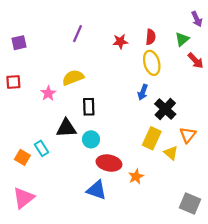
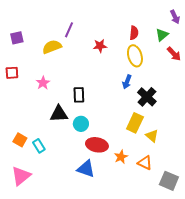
red star: (120, 42) -> (100, 46), moved
yellow semicircle: (73, 78) -> (52, 47), moved
orange triangle: (188, 135) -> (145, 163), moved, turned -42
cyan rectangle: (42, 148) -> (39, 146), moved

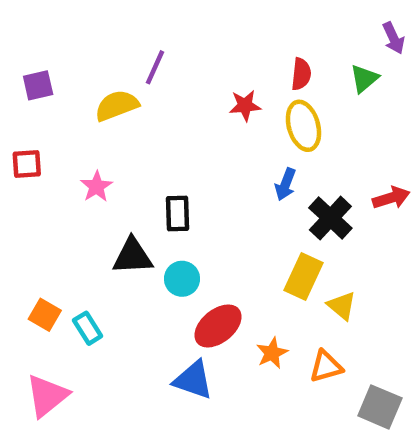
red star: (100, 46) -> (245, 106), moved
red arrow: (174, 54) -> (391, 198), moved, turned -63
red ellipse: (97, 145) -> (218, 326), turned -50
orange triangle: (145, 163) -> (326, 366), turned -42

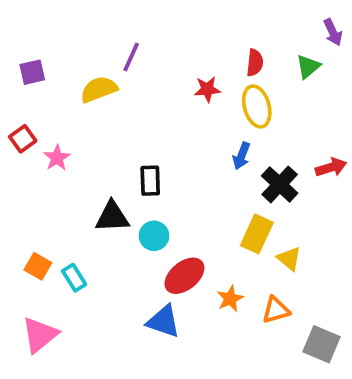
red square: (27, 164) -> (23, 139), turned -32
pink star: (97, 187) -> (57, 158), moved

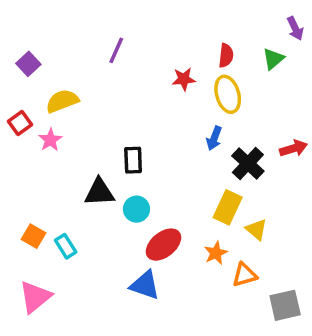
purple square: (32, 72) -> (28, 64), turned -30
yellow semicircle: (99, 89) -> (62, 101), moved
orange star: (230, 299) -> (216, 253), moved
gray square: (321, 344) -> (285, 305), turned -36

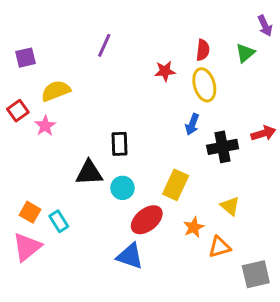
purple square: (28, 64) -> (25, 58), turned 30
black cross: (248, 164) -> (223, 147), turned 36
yellow rectangle: (228, 207) -> (176, 185), moved
pink triangle: (35, 297) -> (27, 247), moved

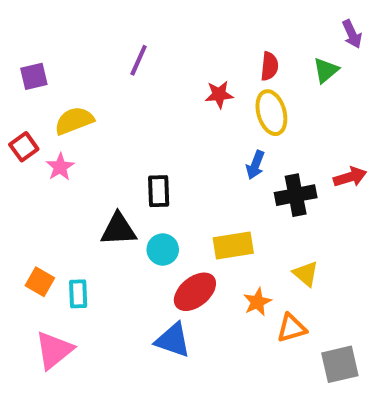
yellow rectangle: (176, 185) -> (233, 245), turned 56
cyan rectangle: (59, 221) -> (78, 294), turned 30
pink triangle: (27, 247) -> (54, 350), moved

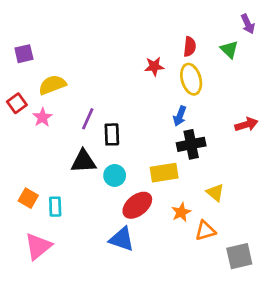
purple line: (139, 60) -> (88, 119), moved
green triangle: (326, 70) -> (229, 49), turned -36
black cross: (296, 195) -> (191, 144), moved

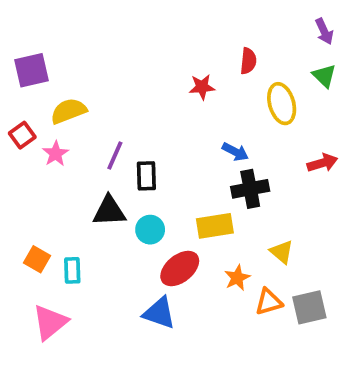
green triangle: (229, 49) -> (324, 76), moved
purple square: (24, 54) -> (31, 70), size x1.4
yellow ellipse: (191, 79) -> (282, 104), moved
blue arrow: (180, 116) -> (235, 152), turned -84
gray square: (239, 256) -> (309, 307), moved

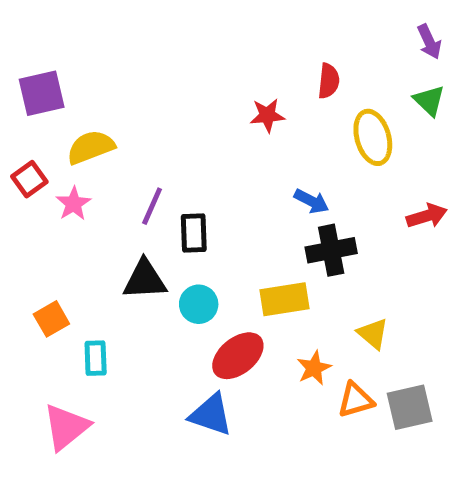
orange square: (37, 259) -> (51, 319), moved, turned 30

